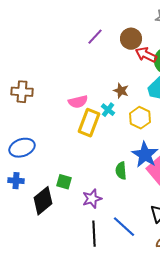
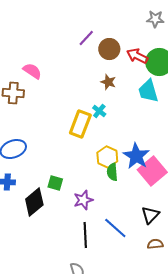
brown circle: (131, 39) -> (109, 49), moved
brown star: (121, 91) -> (108, 82), moved
pink semicircle: (78, 102) -> (32, 71), moved, turned -132
yellow hexagon: (140, 118) -> (107, 157), moved

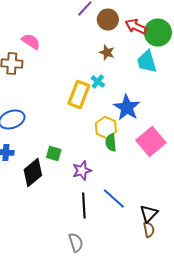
blue star: (136, 156) -> (127, 108), moved
black triangle: (150, 215) -> (149, 214), moved
brown semicircle: (155, 244) -> (149, 230), moved, turned 84

